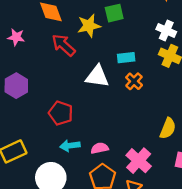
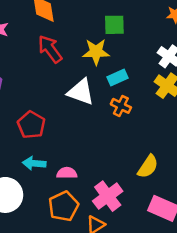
yellow star: (89, 26) -> (96, 52), moved
cyan rectangle: (126, 58) -> (117, 78), turned -30
orange cross: (134, 81) -> (121, 106), turned -30

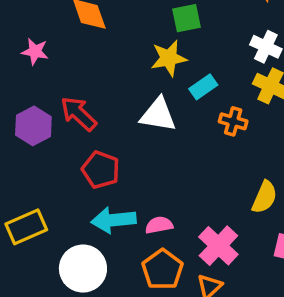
red arrow: (50, 49) -> (79, 114), moved
orange cross: (121, 106) -> (233, 121), moved
cyan arrow: (34, 163) -> (114, 220), size x1.4

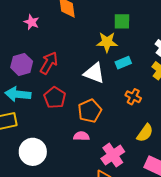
red arrow: (79, 114) -> (49, 63), turned 65
orange cross: (233, 121) -> (133, 97), moved
cyan arrow: (114, 220) -> (18, 94), moved
orange pentagon: (163, 270) -> (90, 111), moved

